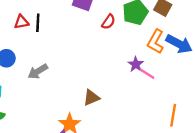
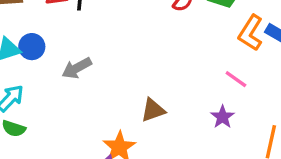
purple star: (136, 64) -> (222, 117), moved

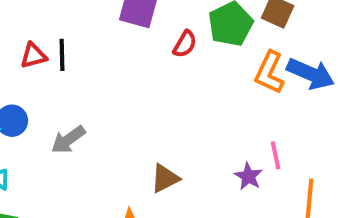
pink line: (236, 79) -> (275, 155), moved, turned 50

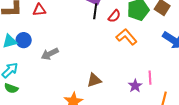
black line: (62, 55) -> (95, 11), moved
orange L-shape: (270, 73) -> (127, 37), moved, turned 105

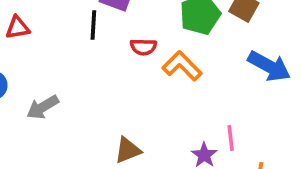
black line: (95, 11) -> (93, 25), moved
red semicircle: (114, 16) -> (143, 47), moved, turned 56

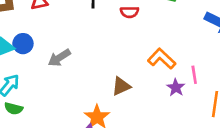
orange L-shape: (182, 66) -> (162, 59), moved

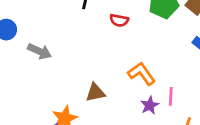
gray arrow: (59, 58) -> (39, 51), turned -135

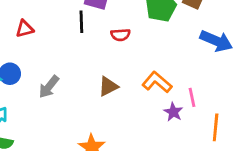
gray arrow: (39, 51) -> (49, 87), turned 120
brown triangle: (95, 93) -> (108, 86), moved

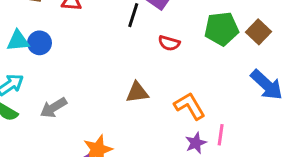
gray arrow: (49, 87) -> (53, 108), moved

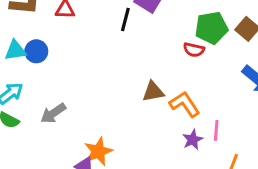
red semicircle: (169, 43) -> (194, 50), moved
brown triangle: (137, 92) -> (153, 92), moved

